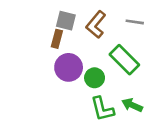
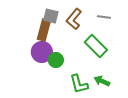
brown rectangle: (57, 39) -> (44, 30), size x1.5
purple circle: (69, 67) -> (42, 52), moved
green circle: (95, 78) -> (56, 60), moved

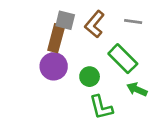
green circle: (56, 60) -> (90, 77), moved
green arrow: (102, 81) -> (137, 89), moved

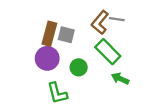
gray square: (65, 20) -> (66, 35), moved
brown L-shape: (95, 24) -> (100, 22), moved
green L-shape: (101, 107) -> (57, 93), moved

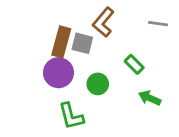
gray line: (117, 19) -> (158, 24), moved
brown L-shape: (100, 22) -> (103, 22), moved
green rectangle: (108, 52) -> (134, 64), size x0.6

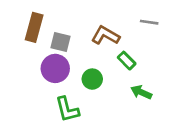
brown L-shape: (103, 22) -> (105, 35), moved, turned 80
brown rectangle: (61, 42) -> (34, 27), moved
gray square: (82, 43) -> (61, 42), moved

